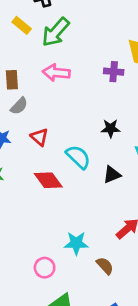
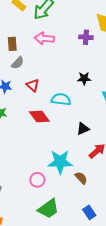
cyan semicircle: (78, 157) -> (61, 99), turned -36
black triangle: (112, 175) -> (83, 129), moved
cyan star: (76, 243) -> (60, 162), size x1.4

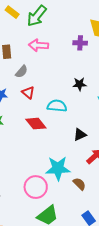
gray semicircle: (18, 63) -> (21, 72), moved
pink circle: (37, 180) -> (36, 187), size x1.5

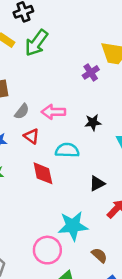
purple cross: (80, 43) -> (91, 72), turned -32
pink arrow: (39, 45) -> (53, 112), moved
red diamond: (36, 124) -> (43, 173), turned 30
brown semicircle: (79, 184) -> (99, 255), moved

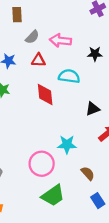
red triangle: (31, 136) -> (38, 60), turned -40
cyan star: (73, 226) -> (67, 145), size x0.7

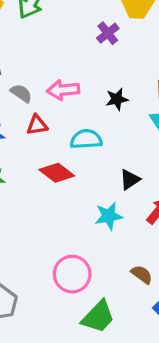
gray semicircle: (32, 37) -> (21, 93), turned -88
red diamond: (45, 94) -> (57, 173), turned -35
cyan star: (67, 145) -> (109, 216), moved

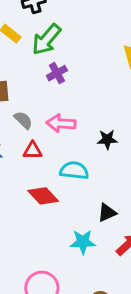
purple cross: (108, 33) -> (57, 73), moved

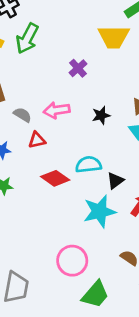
purple cross: (57, 73) -> (78, 68), moved
cyan semicircle: (74, 170) -> (88, 165), moved
cyan star: (83, 242) -> (100, 211), size x1.4

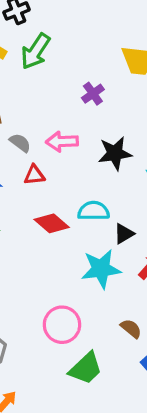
black star: (101, 115) -> (115, 153), size x1.5

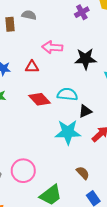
purple cross: (93, 94) -> (82, 12), moved
gray semicircle: (20, 143) -> (29, 15), moved, turned -32
pink circle: (62, 325) -> (23, 171), moved

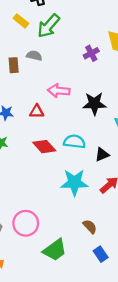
black triangle: (85, 111) -> (102, 155), moved

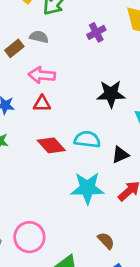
purple cross: (91, 53) -> (96, 32), moved
brown rectangle: (14, 65) -> (14, 48), turned 56
pink arrow: (59, 91) -> (42, 75), moved

